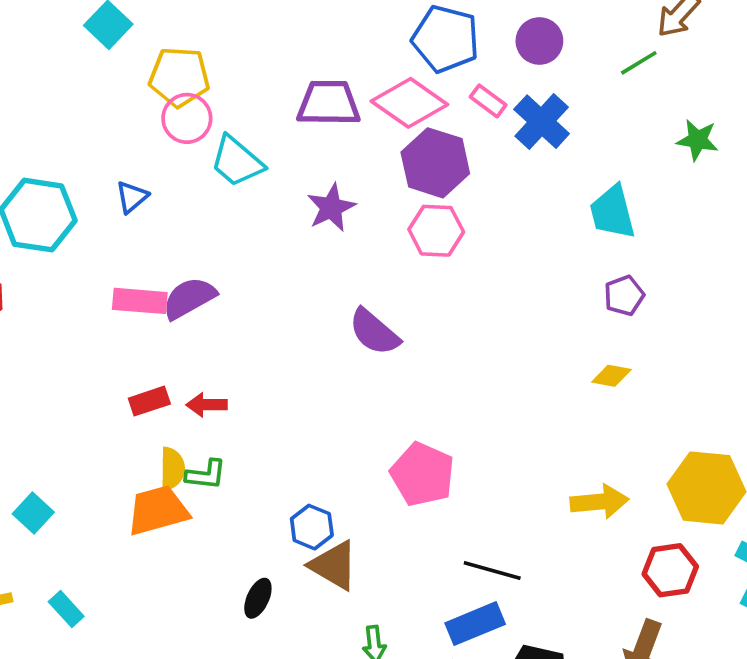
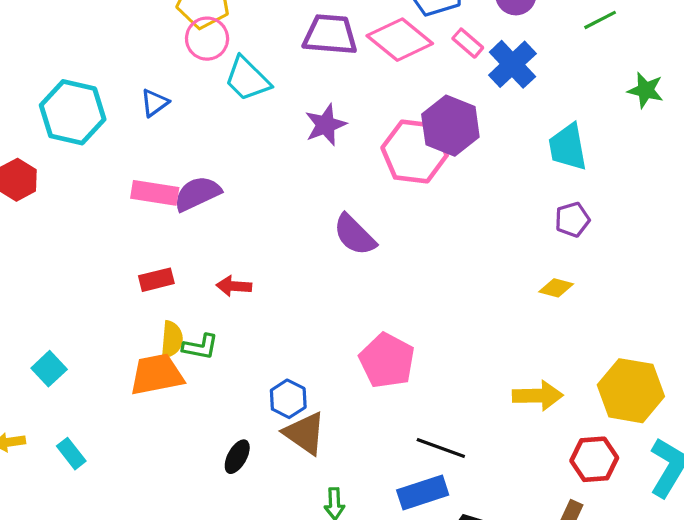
purple hexagon: (435, 163) -> (450, 126), moved
pink hexagon: (436, 231) -> (415, 152), size x1.4
red arrow: (207, 405) -> (234, 286), moved

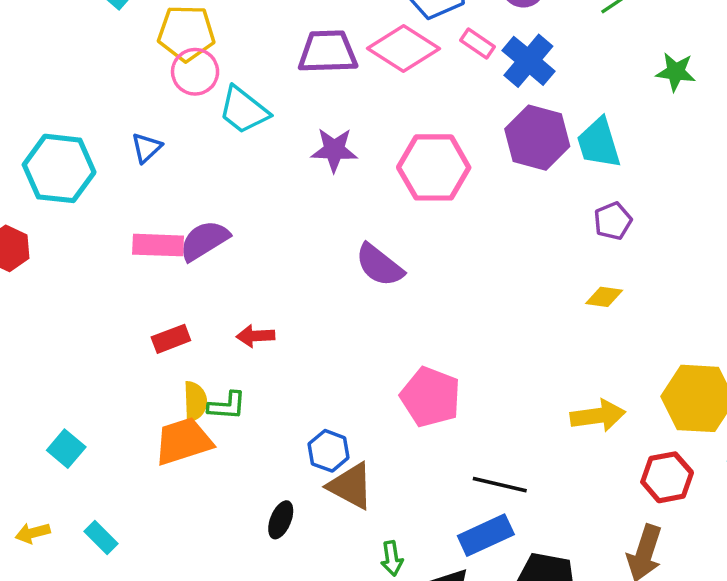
purple star: (326, 125) -> (334, 150), turned 30
purple hexagon: (450, 126) -> (537, 138), moved

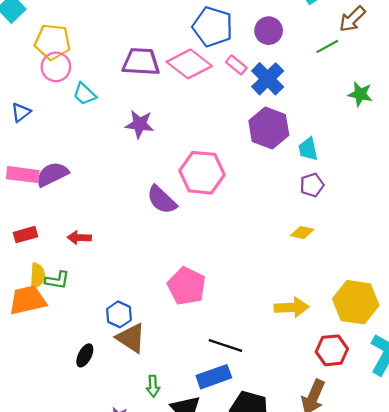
cyan trapezoid: (244, 110) -> (85, 94), size x0.7
cyan trapezoid: (599, 143) -> (308, 149), moved, size x0.7
pink hexagon: (434, 167) -> (202, 173), moved

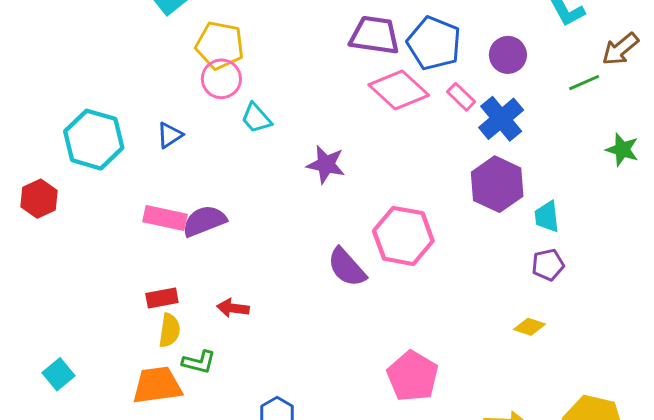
purple trapezoid: (141, 62) -> (375, 35), moved
yellow semicircle: (37, 276) -> (169, 330), moved
pink pentagon: (187, 286) -> (413, 376), moved

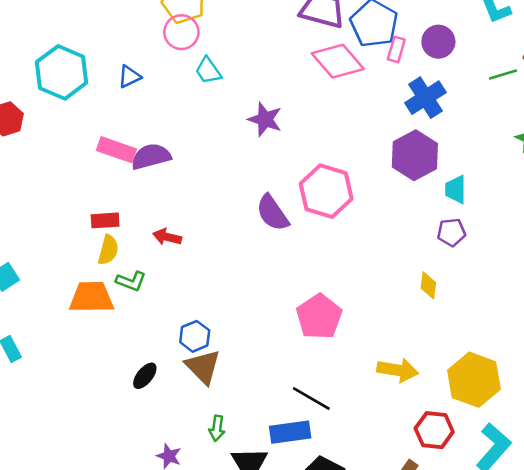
pink rectangle: (461, 97) -> (396, 49), moved, turned 55
yellow diamond: (530, 327) -> (428, 285), turned 72

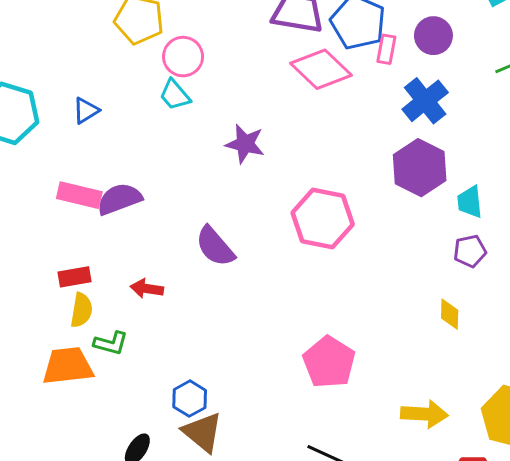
pink circle: (181, 32) -> (183, 57), moved
purple semicircle: (272, 213) -> (215, 246), moved

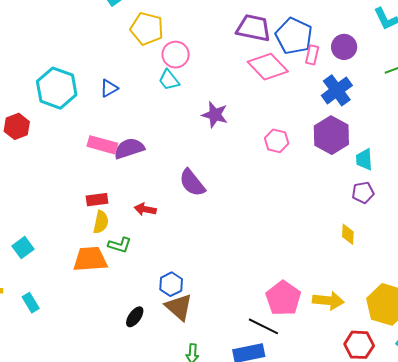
pink hexagon: (323, 219) -> (277, 141), moved, size x0.6
pink pentagon: (329, 362) -> (283, 298), moved

